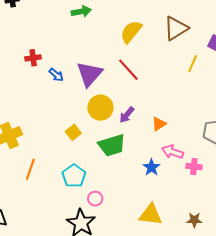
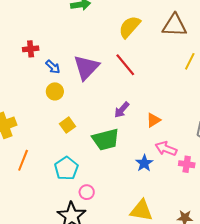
brown triangle: (176, 28) -> (174, 25), turned 32
yellow circle: (100, 108) -> (55, 91), moved, size x0.7

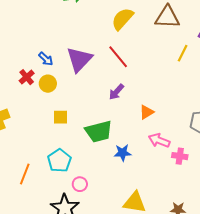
red cross: (31, 49) -> (27, 77), moved, turned -35
purple arrow: (122, 110) -> (116, 92), moved
yellow square: (68, 125) -> (61, 117), turned 35
orange line: (23, 160) -> (25, 174), moved
blue star: (144, 163) -> (123, 153), moved, turned 30

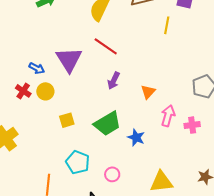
pink arrow: (159, 141) -> (168, 116), turned 100
blue star: (123, 153) -> (136, 137), turned -30
pink circle: (80, 184) -> (112, 174), moved

